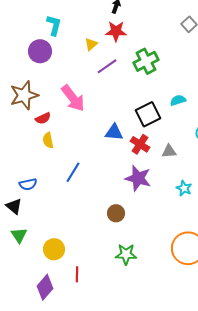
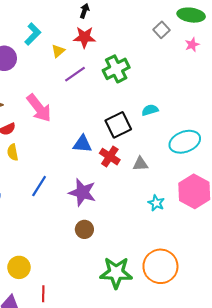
cyan L-shape: (54, 25) -> (33, 34), moved, turned 30
purple star: (138, 178) -> (82, 192), moved
green star: (126, 254) -> (116, 273), moved, size x1.4

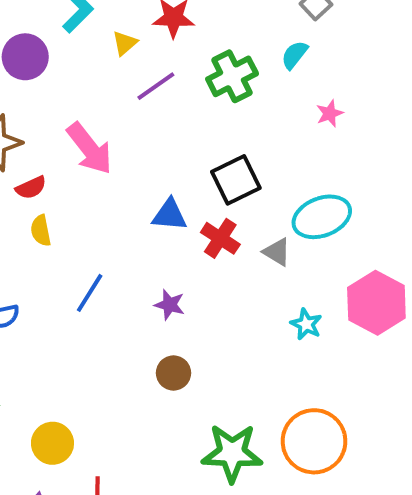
pink star: (192, 45) -> (330, 113), moved
cyan semicircle: (150, 110) -> (294, 55), moved, turned -35
cyan ellipse: (185, 142) -> (322, 217), moved
gray triangle: (140, 164) -> (277, 252), turned 35
purple star: (82, 192) -> (170, 305), size x0.6

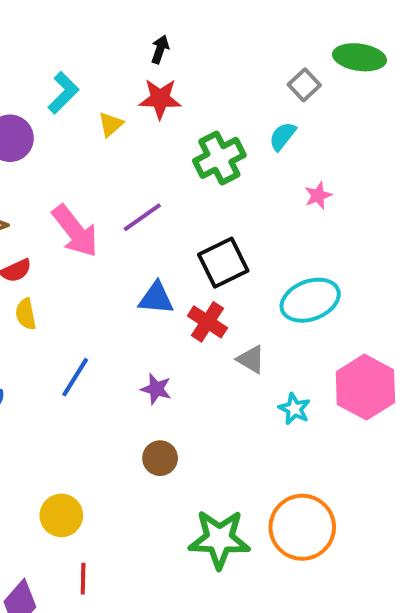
purple line: (156, 86) -> (142, 217), moved
gray triangle: (277, 252) -> (251, 359), moved
yellow circle: (52, 443) -> (61, 515), moved

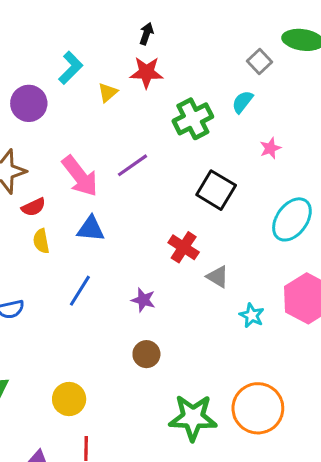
black square: (223, 263) -> (216, 190), moved, turned -33
blue triangle: (156, 298) -> (91, 229), moved
cyan ellipse: (310, 300) -> (292, 219), moved, turned -33

